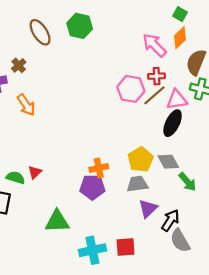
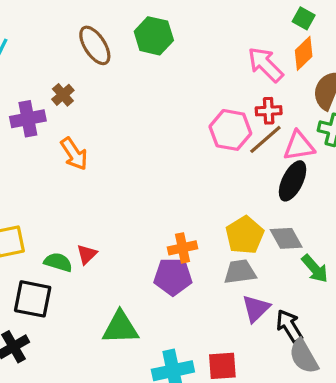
black arrow: (170, 220) -> (289, 326), turned -65

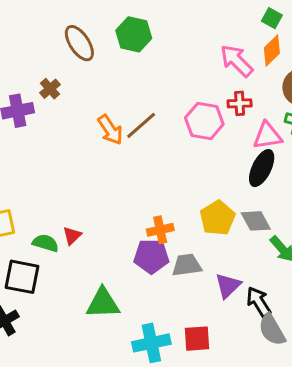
brown line: (265, 139) -> (141, 125), moved
orange arrow: (74, 154) -> (110, 130), moved
gray trapezoid: (240, 272) -> (187, 265), moved

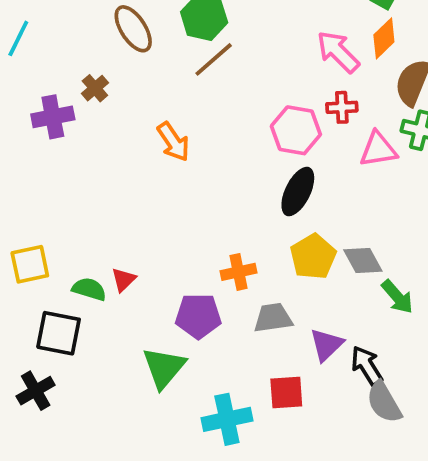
brown line: (141, 125) -> (214, 59), moved
black ellipse: (262, 168) -> (298, 192), moved
purple pentagon: (151, 256) -> (198, 316), moved
green triangle: (103, 303) -> (164, 368), turned -48
red square: (197, 339) -> (286, 393), moved

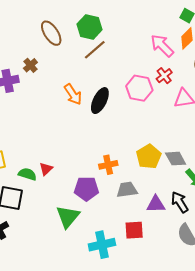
red cross: (342, 107) -> (164, 76), turned -35
black ellipse: (298, 192) -> (100, 101), moved
purple triangle: (327, 345) -> (156, 204), turned 42
black arrow: (367, 366) -> (180, 202), moved

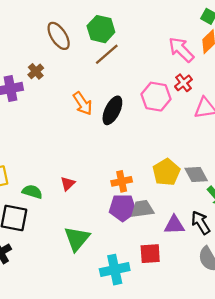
red triangle: (46, 169) -> (68, 184), moved
purple pentagon: (86, 189) -> (123, 208), moved

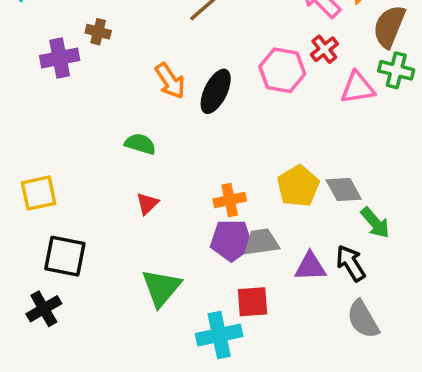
brown cross: (36, 71) -> (98, 32), turned -35
green semicircle: (32, 192) -> (140, 144), moved
red square: (150, 254) -> (252, 302), moved

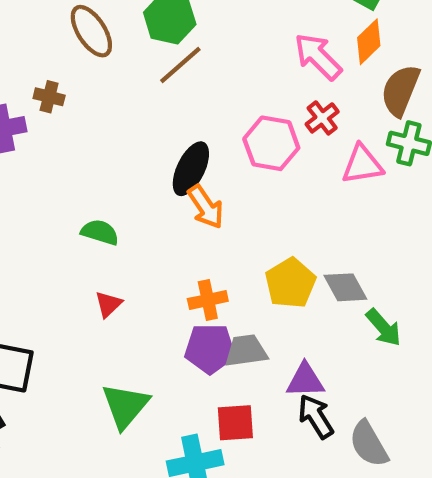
orange arrow: (170, 81) -> (206, 207), moved
black arrow: (351, 263) -> (316, 416), moved

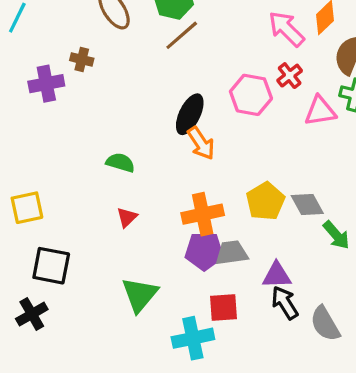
orange cross: (208, 300) -> (203, 214), size x1.4

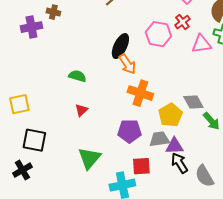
yellow pentagon: (265, 201) -> (170, 115), moved
orange cross: (203, 214) -> (140, 93), moved, turned 30
gray trapezoid: (232, 253) -> (159, 139), moved

